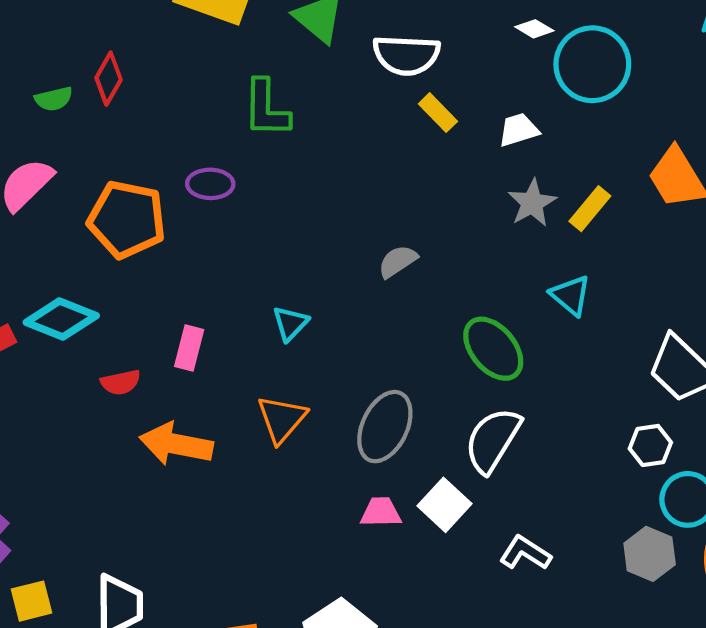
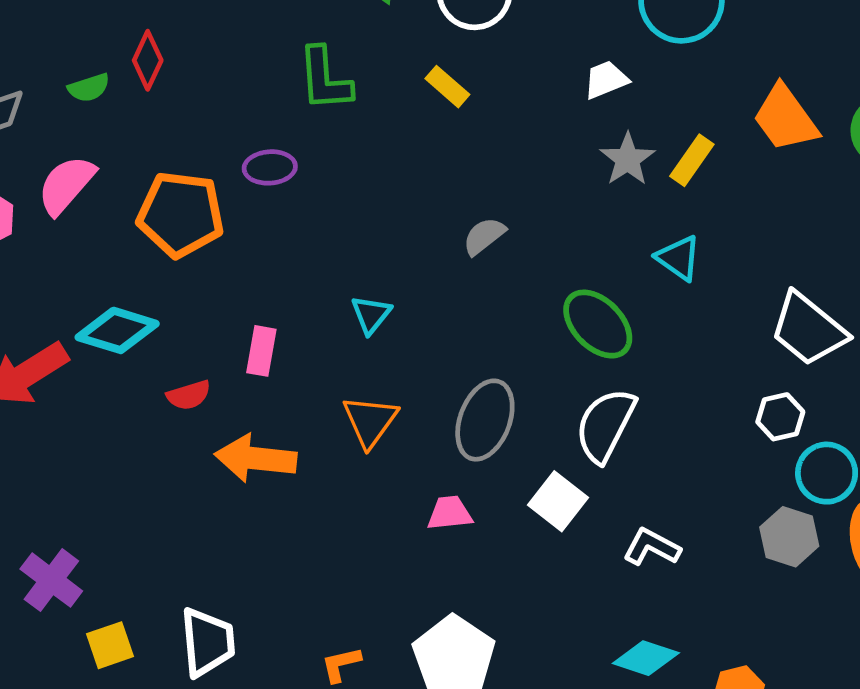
yellow rectangle: (438, 113) -> (447, 87), moved
pink trapezoid: (381, 512) -> (450, 513), moved

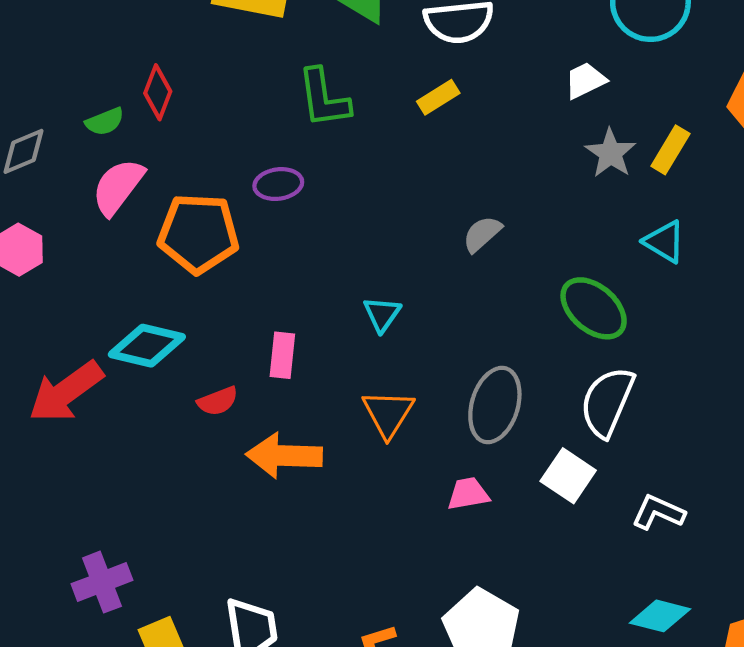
yellow rectangle: (447, 87) -> (438, 97), turned -69
pink semicircle: (66, 185) -> (118, 187), moved
purple cross: (51, 580) -> (102, 582), turned 36

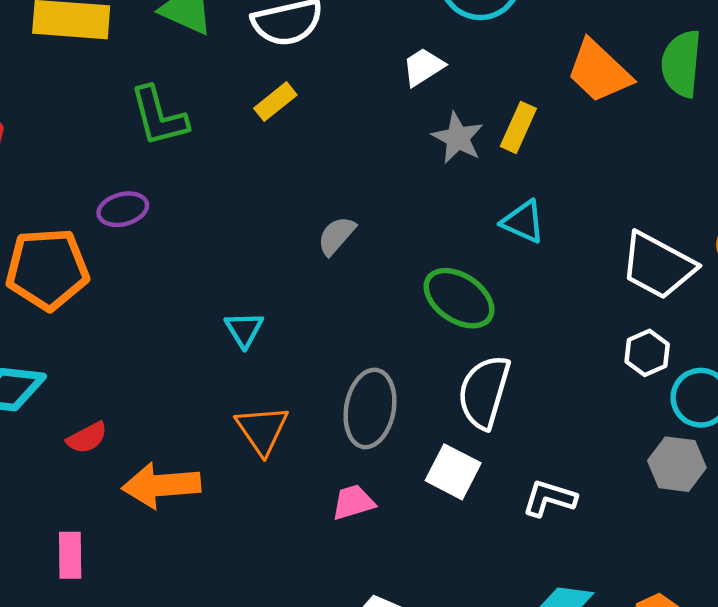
pink rectangle: (282, 355) -> (70, 555), moved

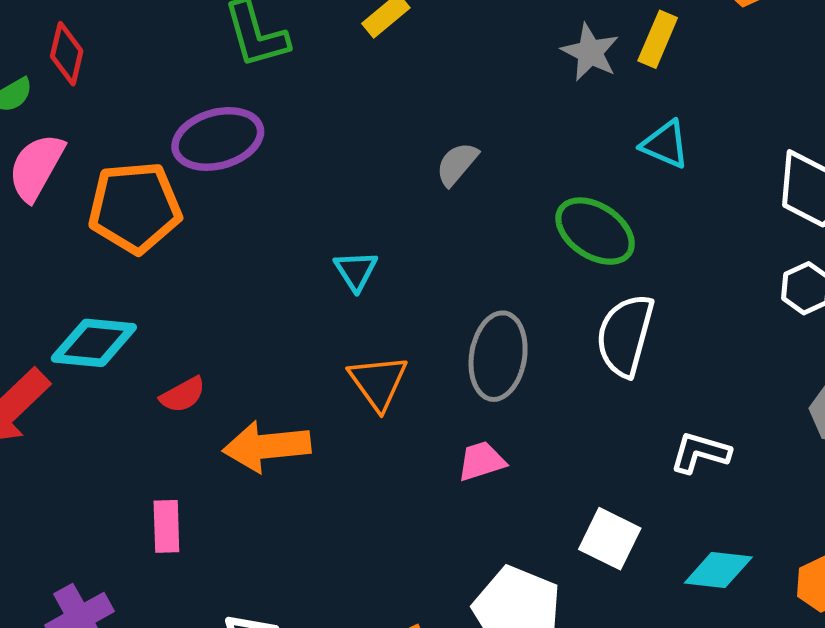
purple ellipse: (123, 209) -> (218, 139), size x1.6
white square: (453, 472) -> (610, 539), moved

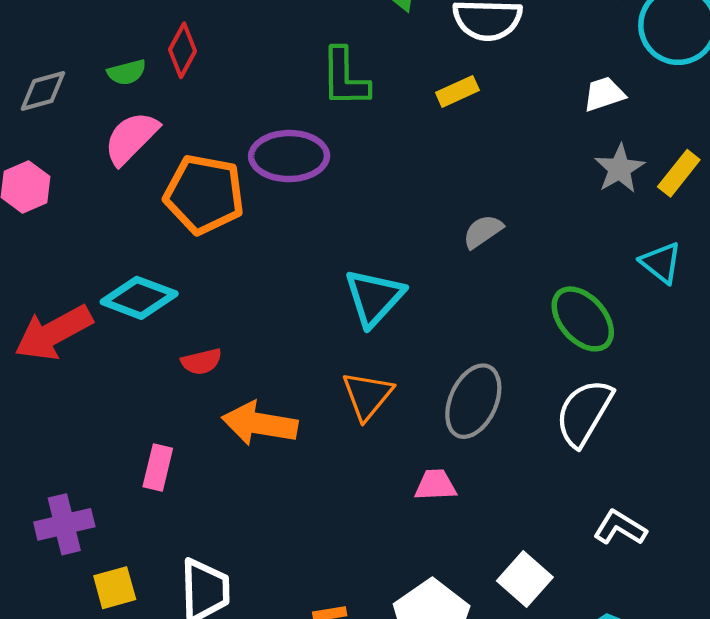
cyan triangle: (356, 271) -> (374, 297), size x1.6

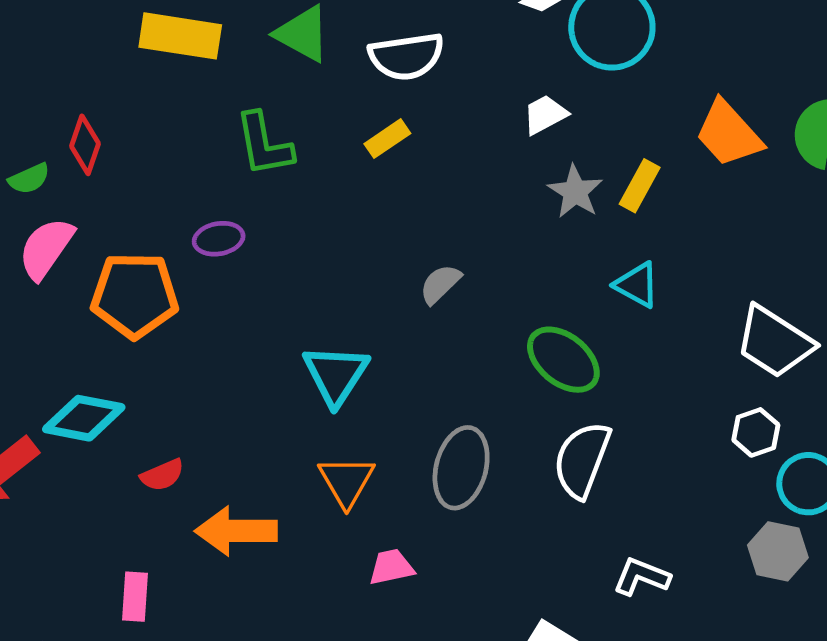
purple ellipse: (289, 156) -> (219, 239), size x0.6
pink trapezoid: (435, 485) -> (391, 567), moved

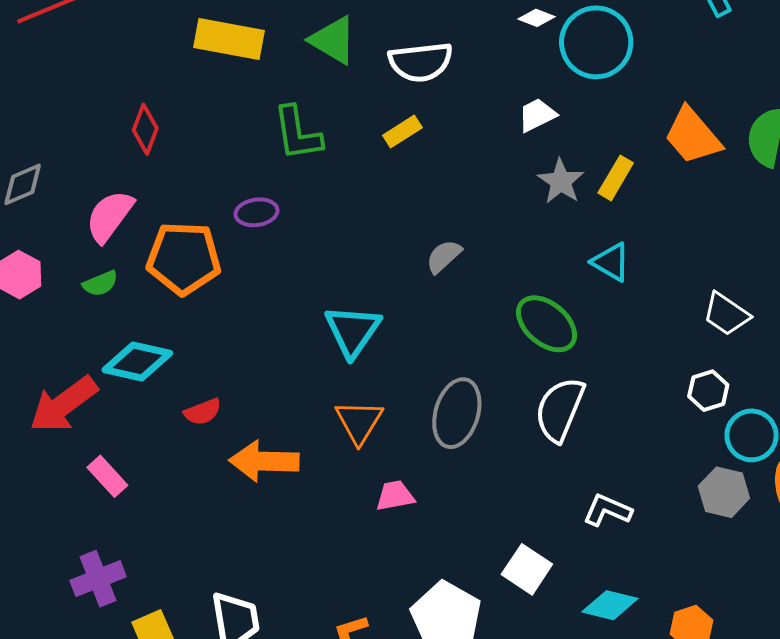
green semicircle: (29, 179) -> (100, 283), moved
white trapezoid: (774, 342) -> (726, 314), size x0.7
pink rectangle: (135, 597) -> (107, 476), moved, turned -48

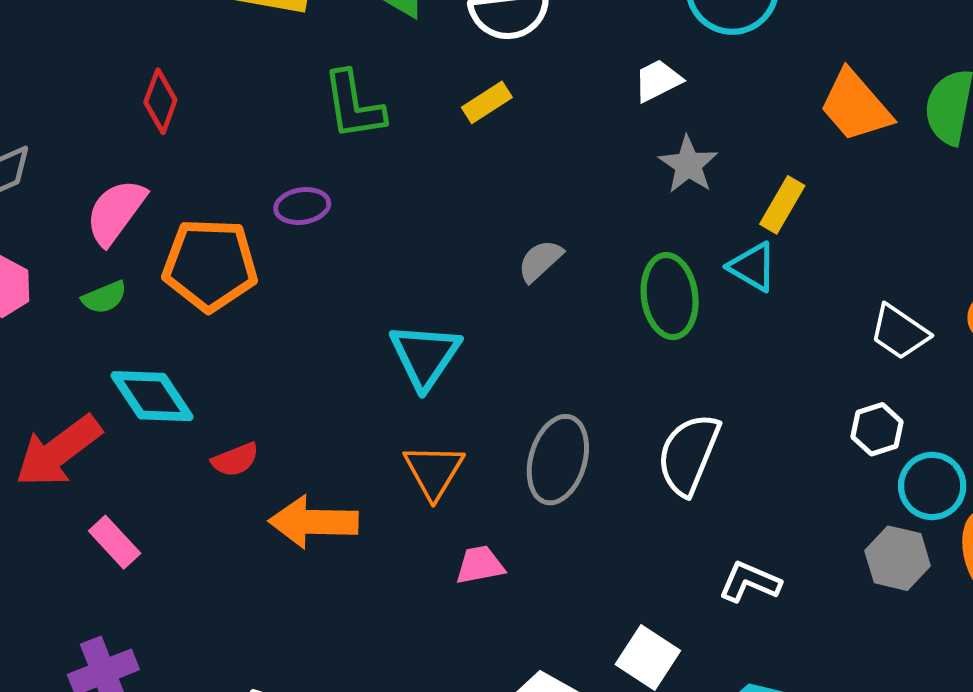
yellow rectangle: (616, 178) -> (782, 205), moved
green ellipse: (547, 324) -> (670, 296), moved, turned 42
cyan diamond: (137, 361) -> (152, 396), turned 44

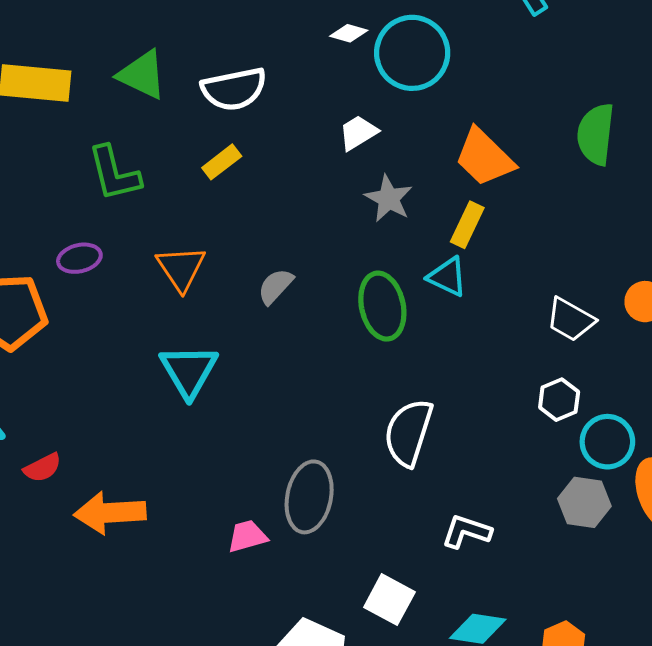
orange trapezoid: (855, 106) -> (484, 157), moved
gray ellipse: (558, 460) -> (309, 497), moved
orange triangle: (434, 471) -> (181, 268), moved

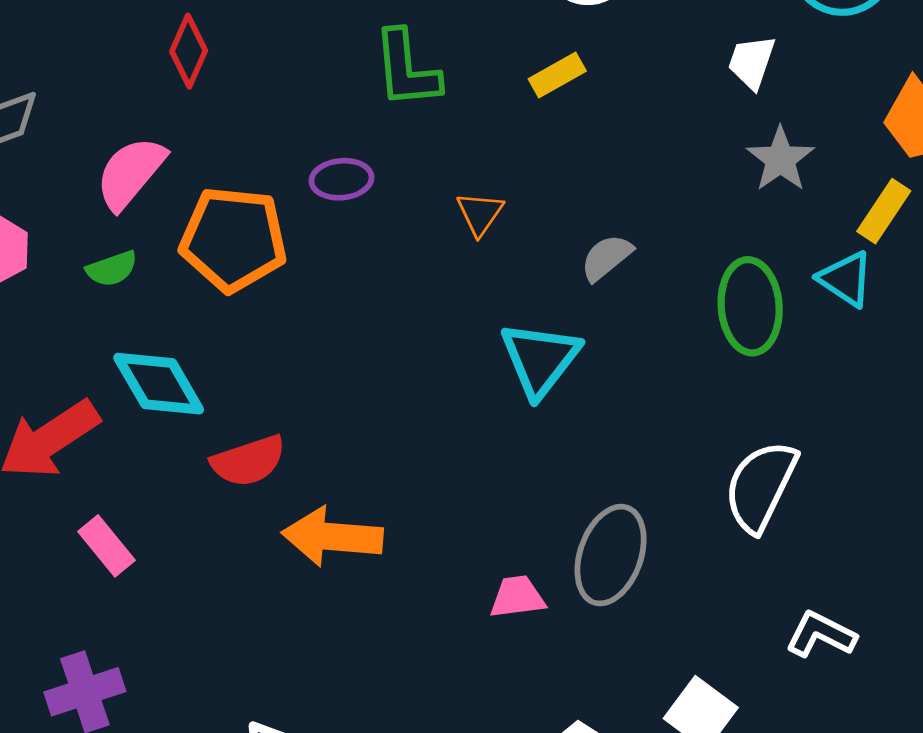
white trapezoid: (358, 133) -> (752, 62), turned -48
orange triangle: (181, 268) -> (480, 213), size x0.7
cyan triangle: (189, 371) -> (540, 359), moved
red semicircle: (42, 468) -> (248, 461), size x1.4

